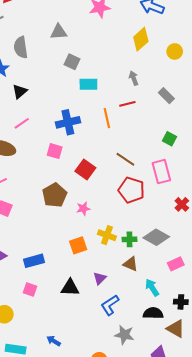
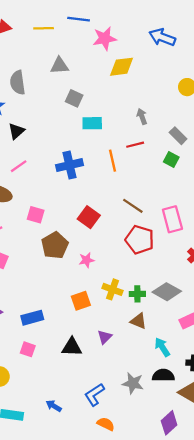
yellow diamond: (141, 39) -> (122, 67), moved, turned 35
green square: (170, 139) -> (171, 159), moved
pink square: (55, 151) -> (36, 215), moved
blue L-shape: (110, 305) -> (94, 395), moved
gray star: (124, 335) -> (133, 383), moved

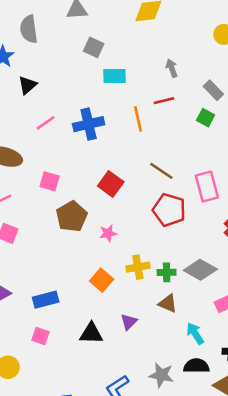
pink line: (19, 166) -> (46, 123), moved
yellow cross: (113, 289) -> (138, 267), turned -30
orange square: (81, 301) -> (102, 280), turned -30

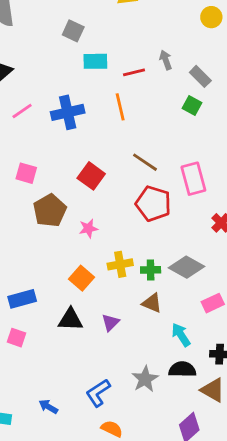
gray arrow: (172, 68) -> (166, 60), moved
red line: (164, 101) -> (134, 72), moved
black triangle: (91, 333) -> (70, 320), moved
gray star: (161, 375) -> (145, 379), turned 30

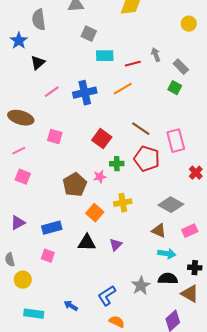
orange line: (120, 107) -> (123, 89), turned 72
brown pentagon: (50, 210) -> (75, 185), moved
green cross: (151, 270) -> (117, 164), moved
brown triangle: (152, 303) -> (159, 231), moved
cyan arrow: (181, 335) -> (167, 254), turned 132

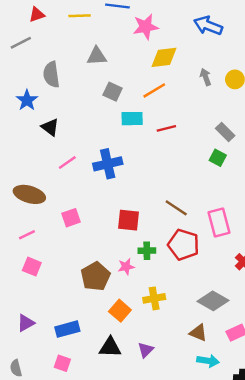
gray arrow: (156, 55) -> (206, 77), moved
black triangle: (38, 63) -> (50, 127), turned -42
orange line: (123, 89) -> (154, 90), moved
pink square: (55, 137) -> (71, 218), turned -35
red square: (102, 139) -> (128, 220), turned -30

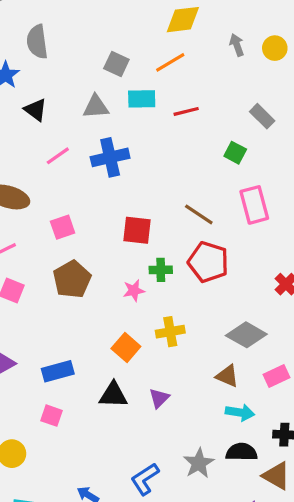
gray triangle: (97, 56) -> (96, 107), moved
green square: (218, 158) -> (235, 153), moved
pink rectangle: (219, 223) -> (254, 205), moved
brown pentagon: (95, 276) -> (72, 279), moved

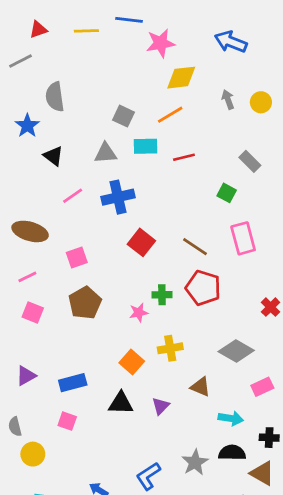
red square: (137, 230) -> (141, 242), moved, turned 32
brown triangle: (227, 376) -> (200, 387), moved

